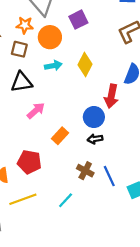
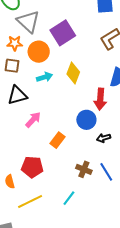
purple square: (78, 20) -> (63, 33), size x1.4
black arrow: (95, 139) -> (104, 138), moved

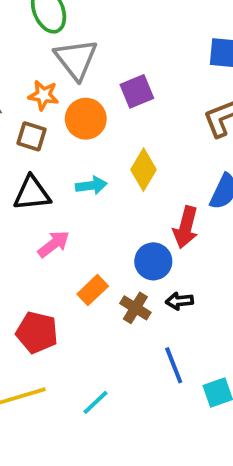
purple square: (63, 33) -> (137, 91), size x0.7
cyan arrow: (45, 77) -> (91, 186), moved
brown cross: (84, 169) -> (135, 308), moved

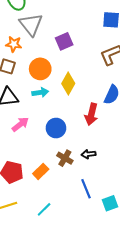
orange circle: (86, 119) -> (40, 69), moved
blue circle: (153, 261) -> (56, 128), moved
orange rectangle: (93, 290) -> (41, 171), moved

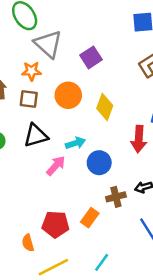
cyan arrow: (40, 92) -> (75, 143), moved
brown cross: (65, 158) -> (116, 197), turned -35

